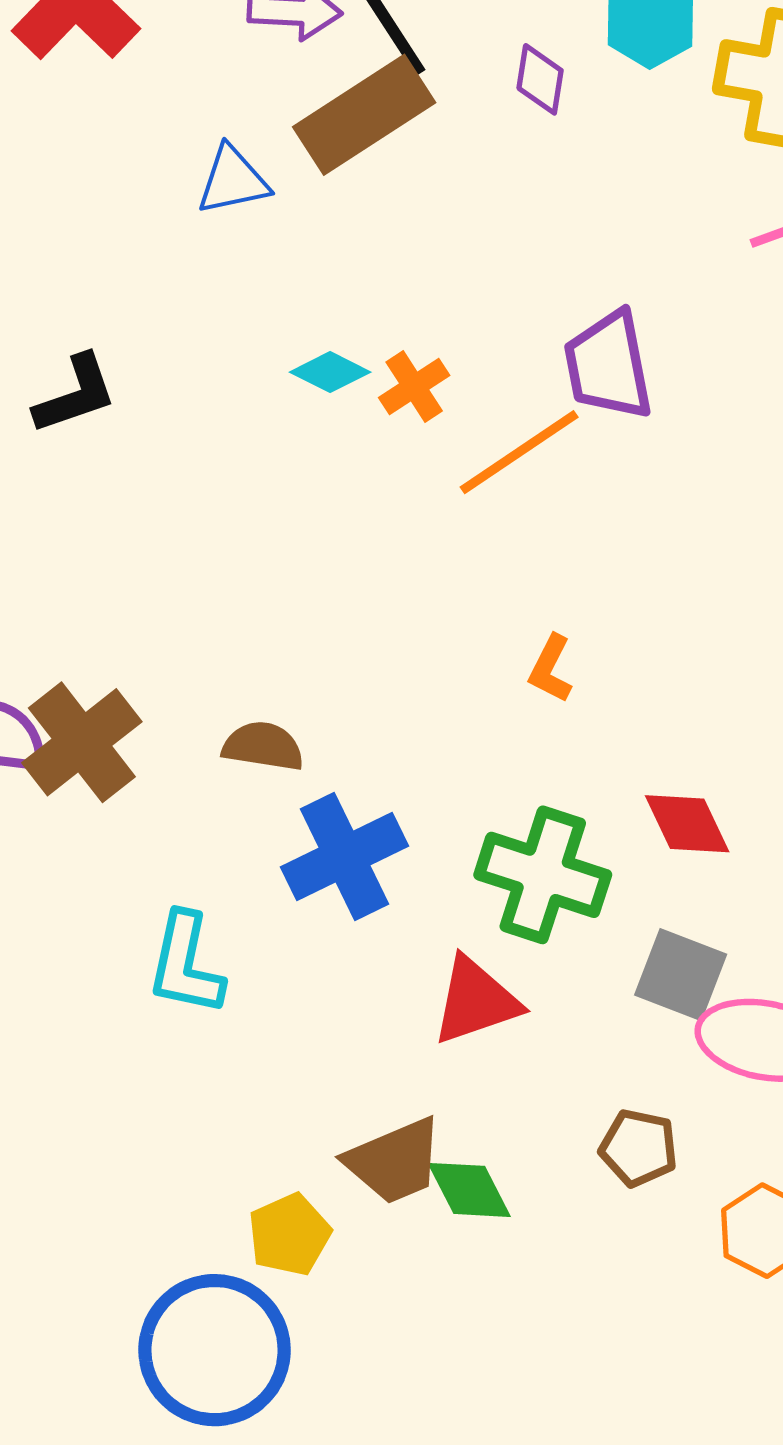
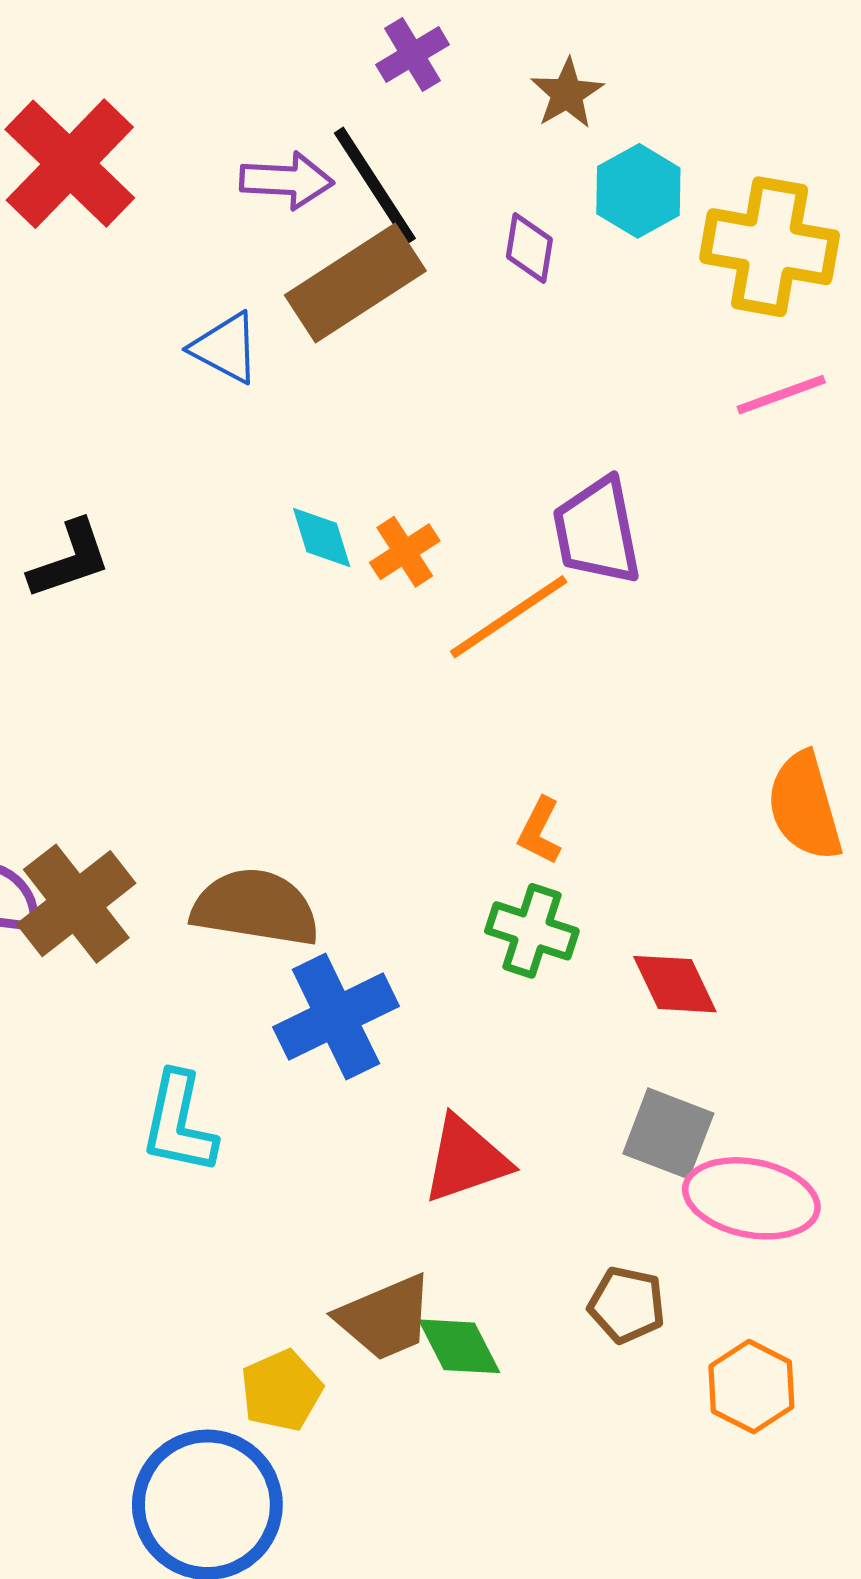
blue triangle: (233, 180) -> (226, 348), turned 40
cyan diamond: (330, 372) -> (322, 537), turned 46
brown semicircle: (263, 746) -> (255, 908), size x1.6
green cross: (543, 875) -> (532, 931), moved, size x0.7

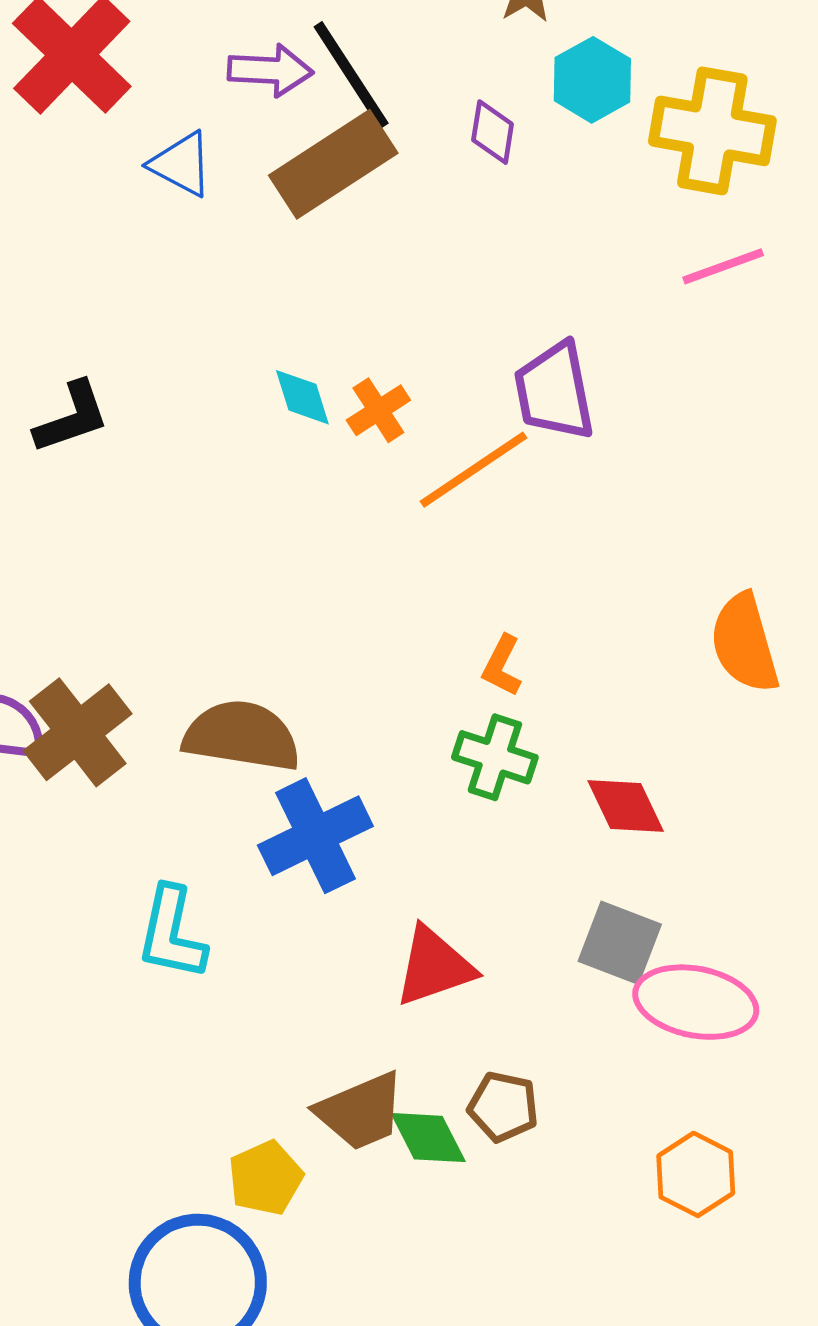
blue triangle: (226, 348) -> (181, 164), moved
brown pentagon: (627, 1305) -> (503, 1107), moved

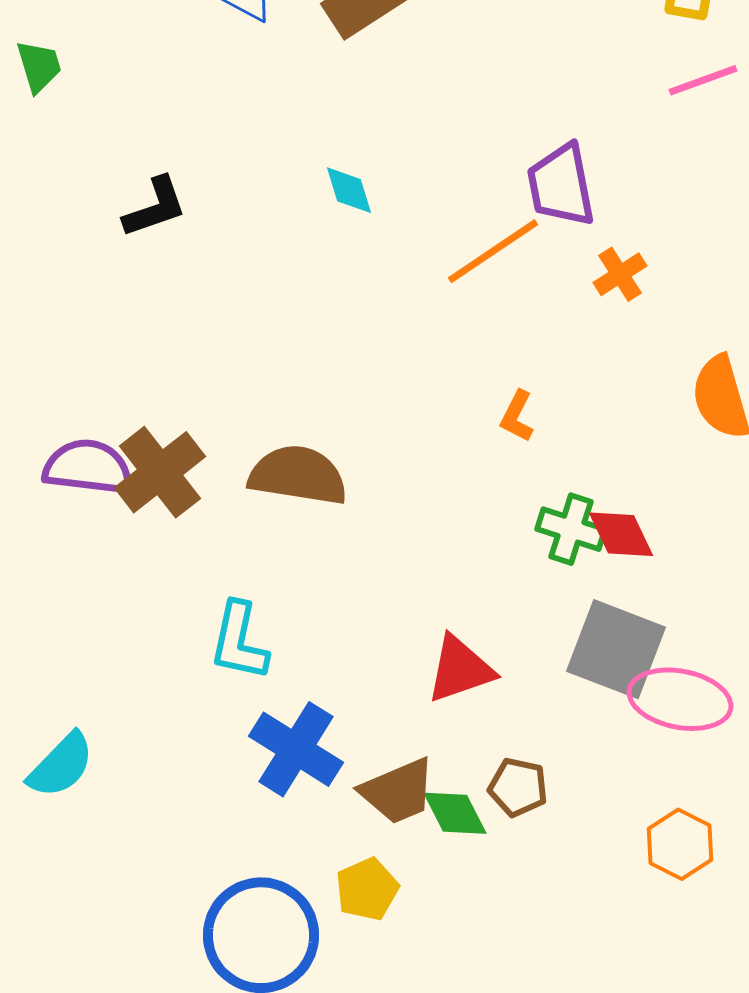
orange cross: (378, 410) -> (620, 274), moved
green cross: (495, 757) -> (571, 529), moved
blue cross: (315, 836) -> (296, 749), moved, turned -32
gray square: (620, 943) -> (616, 649), size x1.4
yellow pentagon: (266, 1178) -> (367, 889), moved

